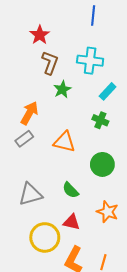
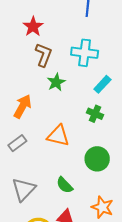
gray rectangle: (24, 139) -> (17, 143), moved
gray triangle: (30, 194) -> (24, 189), turned -30

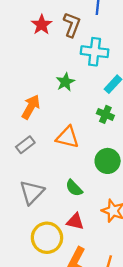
brown L-shape: (44, 55) -> (72, 25), moved

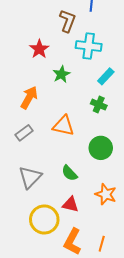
red star: (42, 25) -> (39, 49), moved

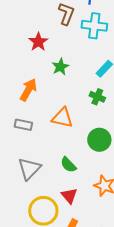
cyan cross: (89, 46) -> (94, 26), moved
gray rectangle: (24, 133) -> (23, 125), turned 48
red triangle: (70, 204) -> (69, 196), turned 36

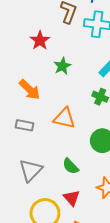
orange arrow: (28, 90) -> (30, 90), turned 105

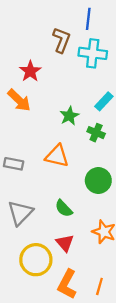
green star: (62, 66) -> (69, 116), moved
orange arrow: (30, 90) -> (19, 100), moved

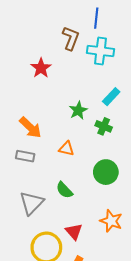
orange arrow: (19, 100) -> (30, 127), moved
orange triangle: (57, 156) -> (67, 149), size x0.7
green semicircle: (64, 208) -> (64, 190), moved

